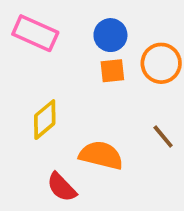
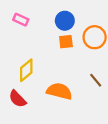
pink rectangle: (35, 33) -> (21, 20), size x0.6
red semicircle: (62, 187) -> (17, 99), moved

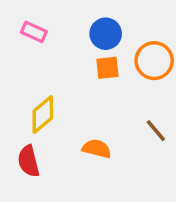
orange semicircle: (59, 91) -> (97, 149), size x0.7
red semicircle: (17, 99) -> (28, 161), turned 30

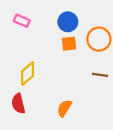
brown line: (156, 131) -> (100, 75), moved, turned -42
orange semicircle: (97, 149) -> (64, 108), moved, turned -72

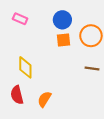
yellow diamond: (28, 74) -> (25, 67), turned -50
orange semicircle: (64, 108) -> (44, 99), moved

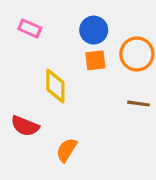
yellow diamond: (25, 67) -> (55, 86), moved
red semicircle: (17, 95) -> (25, 126), moved, turned -54

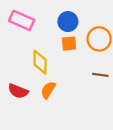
pink rectangle: (30, 28) -> (22, 20), size x1.5
orange semicircle: (67, 150) -> (48, 90), moved

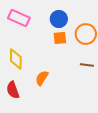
yellow diamond: (40, 62) -> (16, 59), moved
red semicircle: (18, 91) -> (13, 90), moved, turned 48

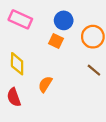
orange square: (60, 38) -> (56, 41), moved, turned 32
brown line: (87, 65) -> (94, 70), turned 32

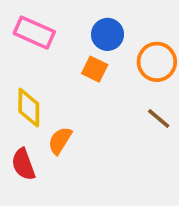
orange semicircle: (45, 84) -> (60, 141), moved

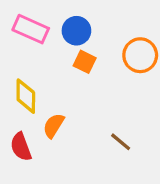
blue circle: (107, 34) -> (76, 31), moved
brown line: (159, 119) -> (121, 142), moved

